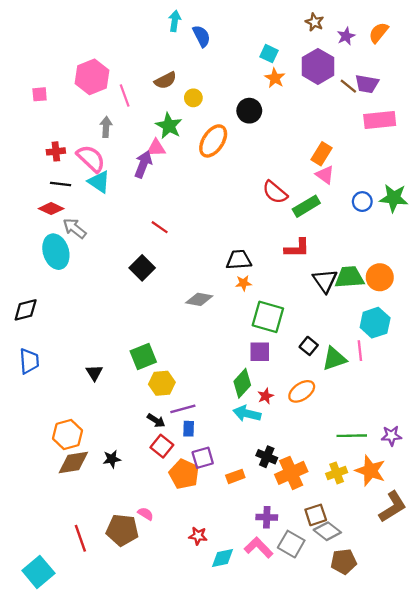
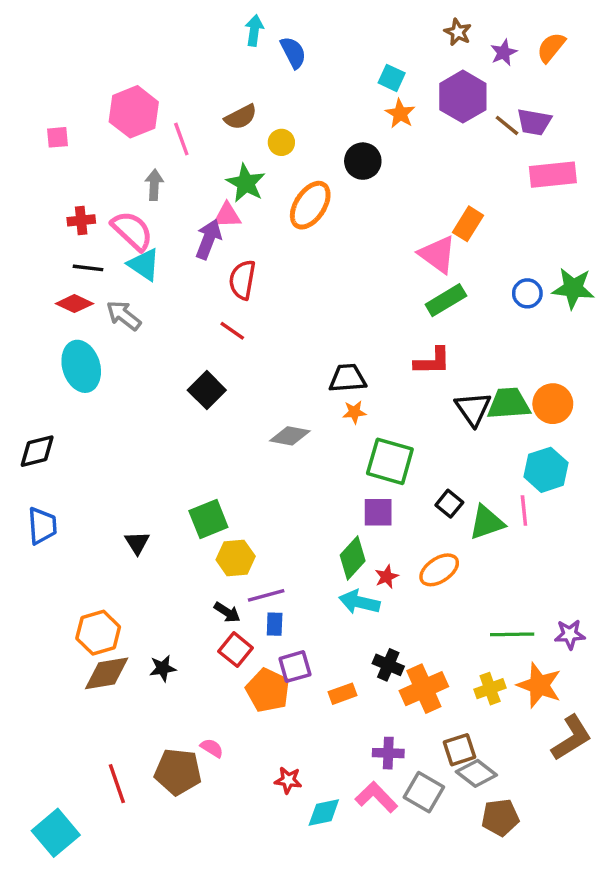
pink triangle: (325, 175) -> (437, 254), moved, size x1.4
red semicircle: (275, 192) -> (242, 280), moved, turned 60
gray arrow: (75, 228) -> (124, 315), moved

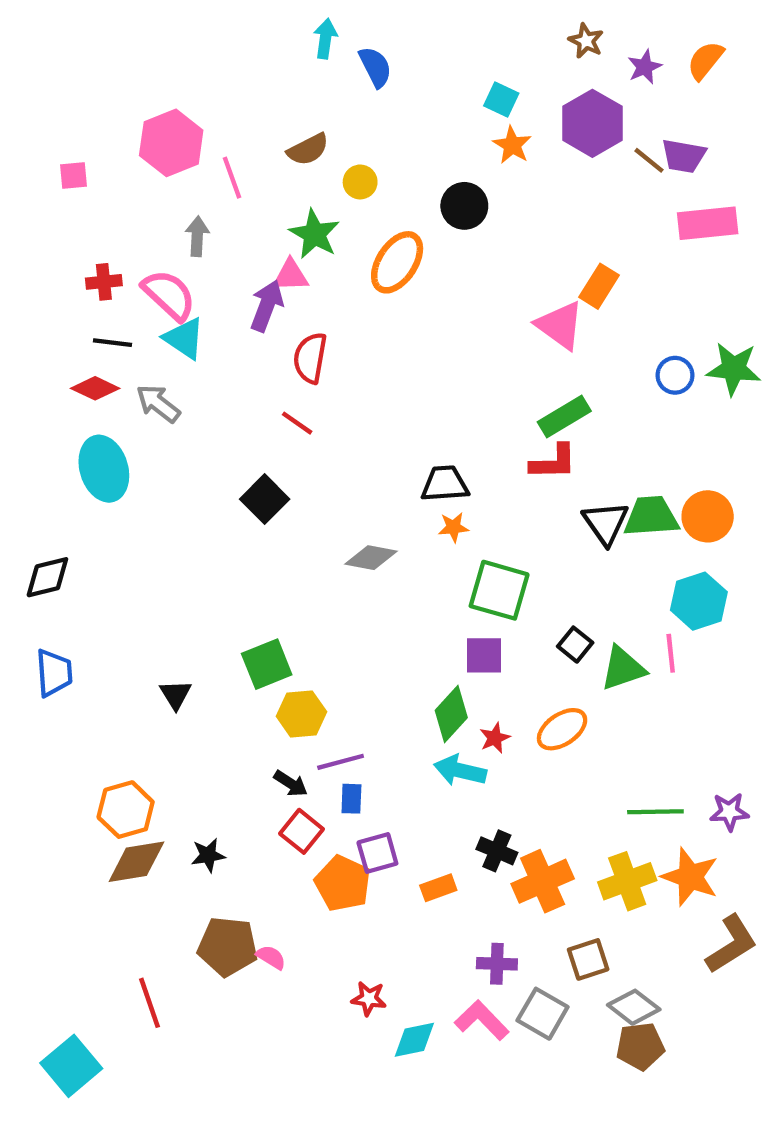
green rectangle: (446, 300) -> (564, 417), moved
yellow cross: (490, 689) -> (627, 881), size x1.4
brown pentagon: (178, 772) -> (228, 946), moved
gray diamond: (476, 773) -> (634, 1007), moved

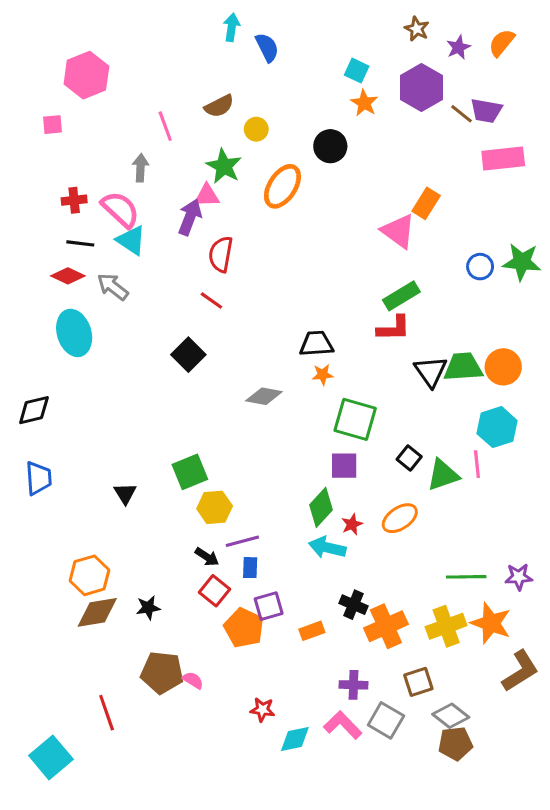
pink hexagon: (171, 143) -> (86, 75), moved

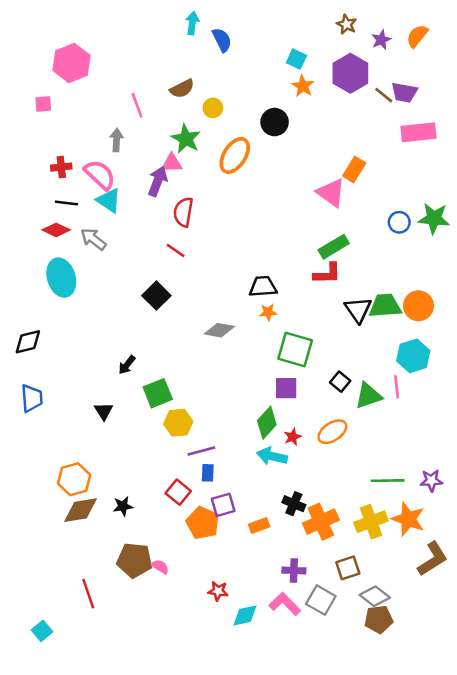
black arrow: (207, 557) -> (127, 365), moved, turned 96
cyan square: (51, 757) -> (42, 631), size x0.6

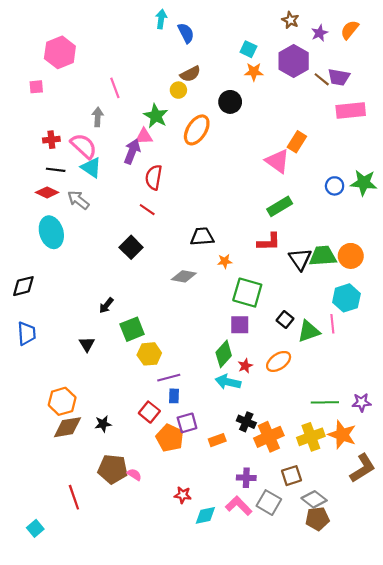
orange star: (303, 86) -> (254, 72), turned -30
brown semicircle: (182, 89) -> (190, 74), moved
red L-shape: (327, 274) -> (269, 242), moved
black trapezoid: (263, 287) -> (202, 237), moved

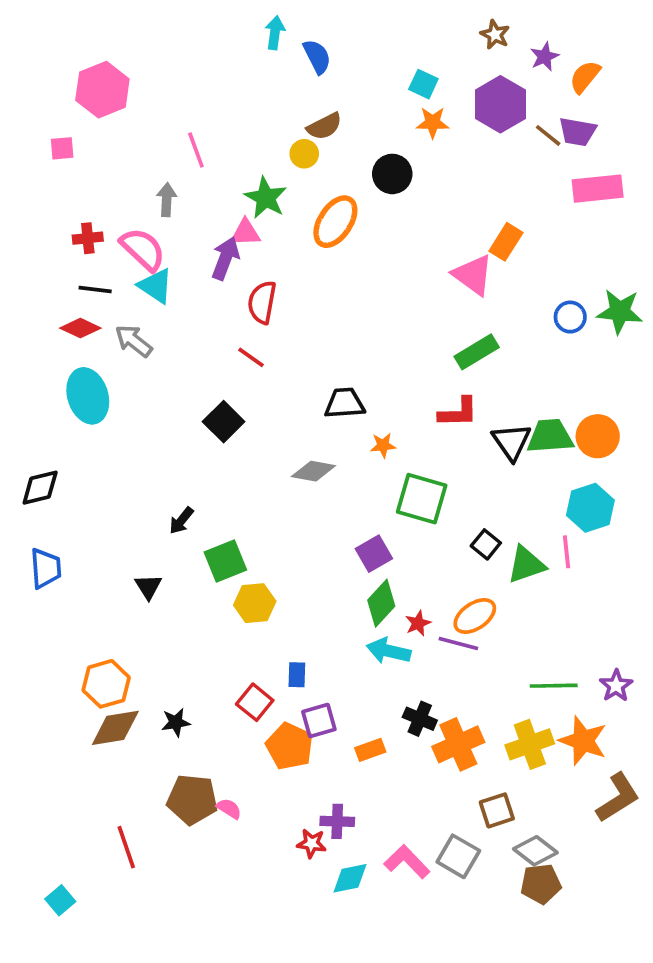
orange semicircle: (350, 30) -> (585, 77), moved
purple square: (240, 325) -> (374, 554), moved, turned -30
purple line: (169, 378) -> (458, 643), moved, turned 30
purple star: (361, 402) -> (616, 686), turned -30
purple cross: (246, 478) -> (337, 821), moved

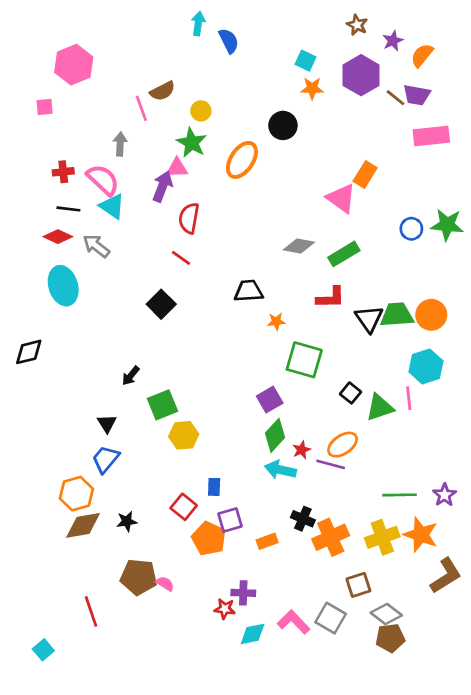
brown semicircle: (324, 126) -> (162, 91), moved
yellow circle: (304, 154) -> (201, 111), moved
gray diamond: (313, 471) -> (299, 246), moved
blue trapezoid: (46, 568) -> (106, 459), moved, turned -136

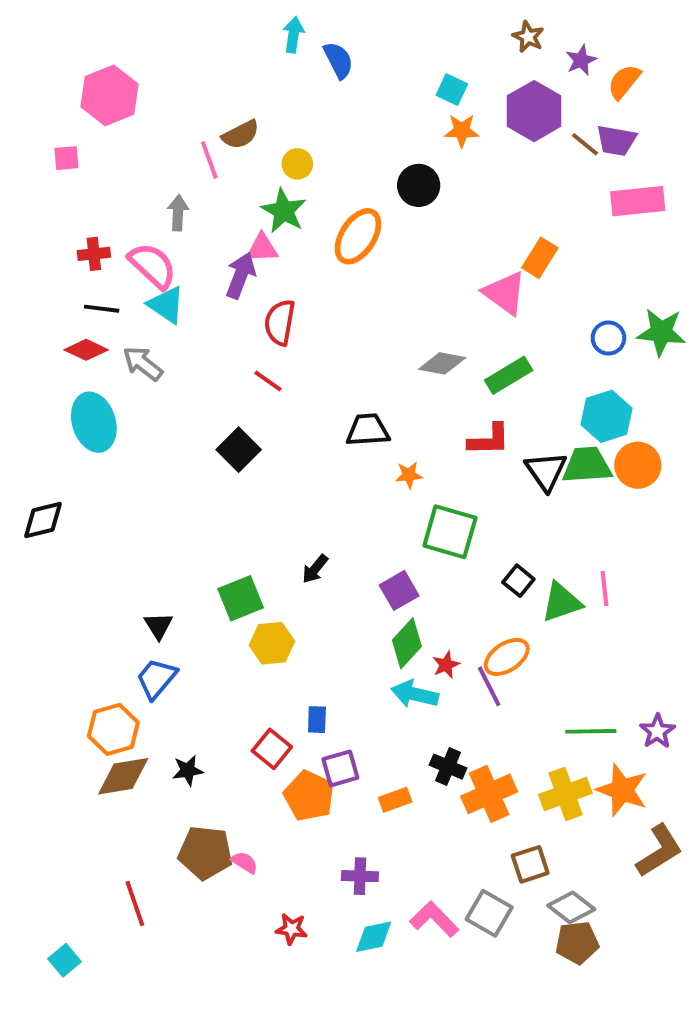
cyan hexagon: (426, 366) -> (606, 416), moved
black arrow: (131, 376) -> (315, 569), moved
purple line: (331, 464) -> (489, 686), turned 48
red star: (225, 609) -> (291, 929), moved

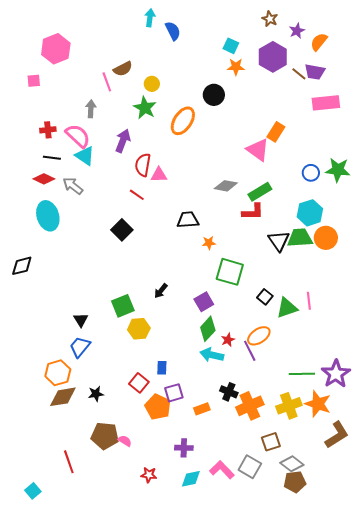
pink triangle: (262, 248) -> (159, 175), moved
red L-shape: (489, 440) -> (253, 212), moved
purple star: (657, 731) -> (336, 374), size x1.6

